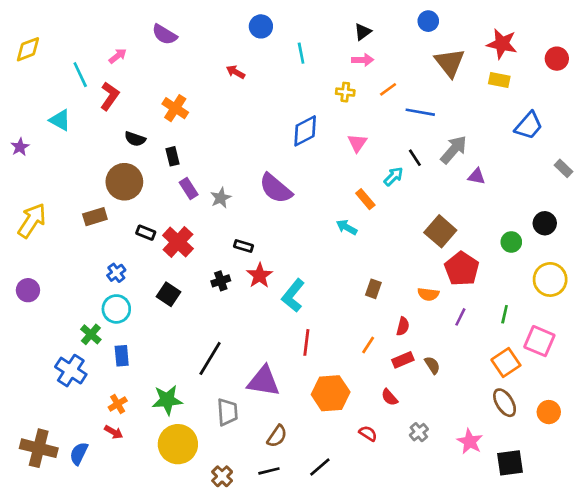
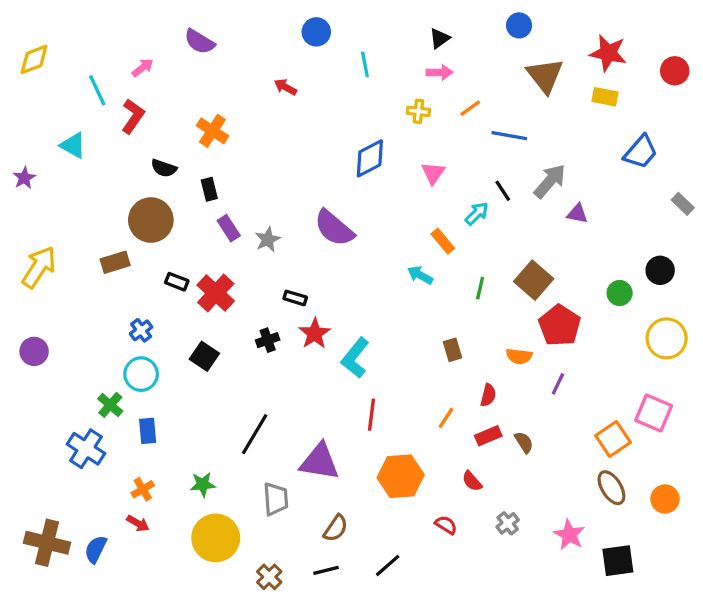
brown rectangle: (373, 289) -> (453, 350), turned -36
green line: (505, 314) -> (480, 288), moved
green star: (167, 400) -> (203, 484), size x0.7

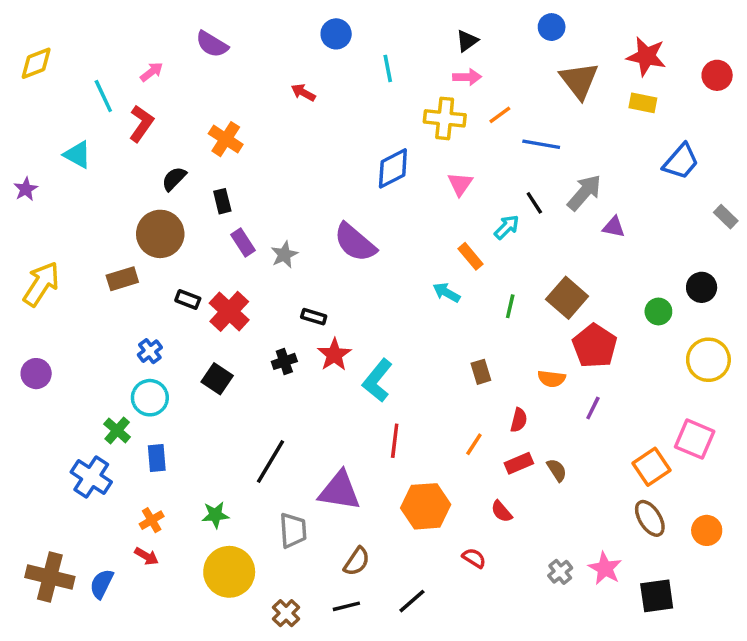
yellow cross: (418, 111) -> (445, 118), size x1.6
black semicircle: (164, 168) -> (174, 179), turned 115
gray cross: (508, 523) -> (560, 572), moved

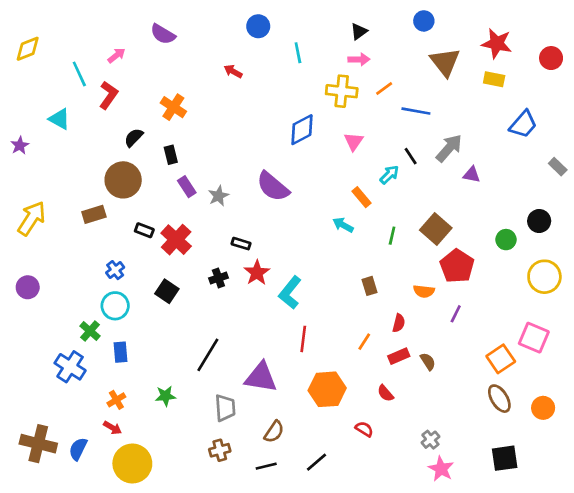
pink star: (605, 568) -> (441, 469), moved
yellow circle: (229, 572) -> (132, 463), moved
brown cross: (286, 613) -> (220, 450), moved, turned 30

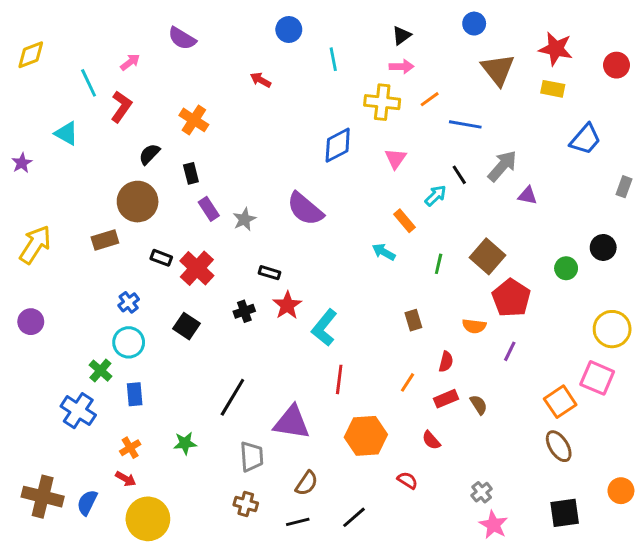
gray rectangle: (558, 167) -> (624, 187), turned 66
yellow circle: (544, 277) -> (612, 329), moved
orange circle: (543, 408) -> (621, 491), moved
brown cross: (220, 450) -> (246, 504), turned 30

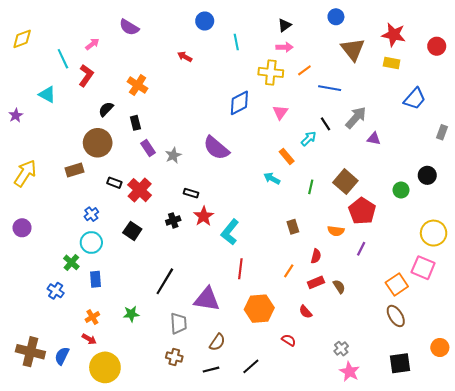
blue cross: (78, 411) -> (56, 291), size x0.7

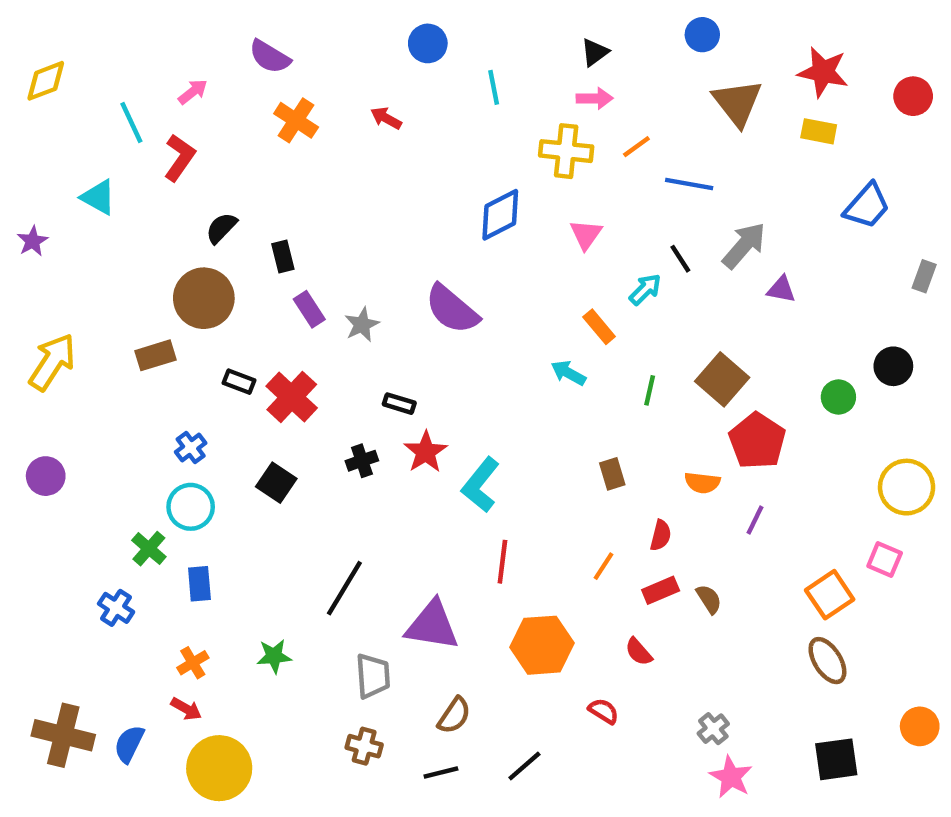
orange cross: (138, 85) -> (296, 120), moved
pink square: (423, 268) -> (885, 560), size x0.7

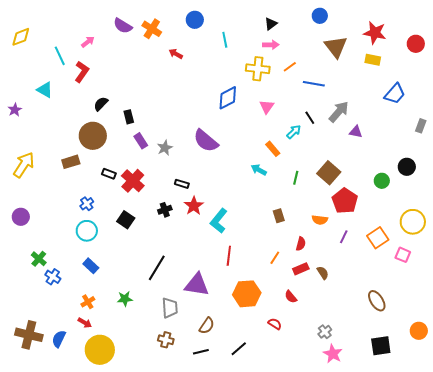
orange cross: (296, 120) -> (152, 29), moved
green cross: (149, 549) -> (39, 259), moved
blue rectangle: (199, 584) -> (91, 266), turned -42
orange square: (830, 595) -> (378, 238), moved

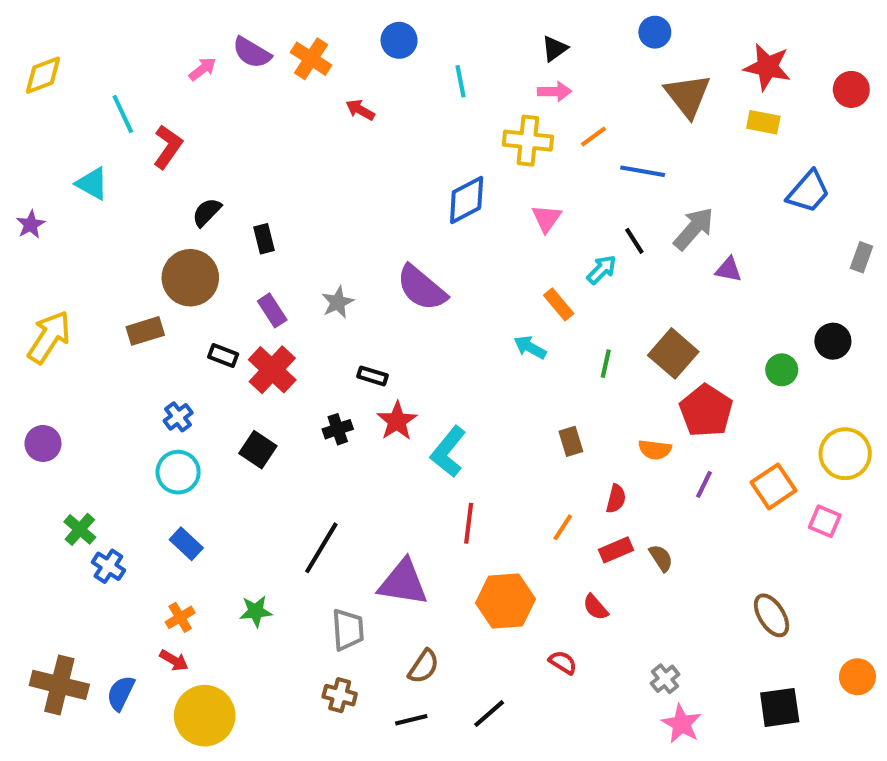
pink arrow: (88, 42) -> (203, 69), moved
purple rectangle: (141, 141) -> (272, 310), moved

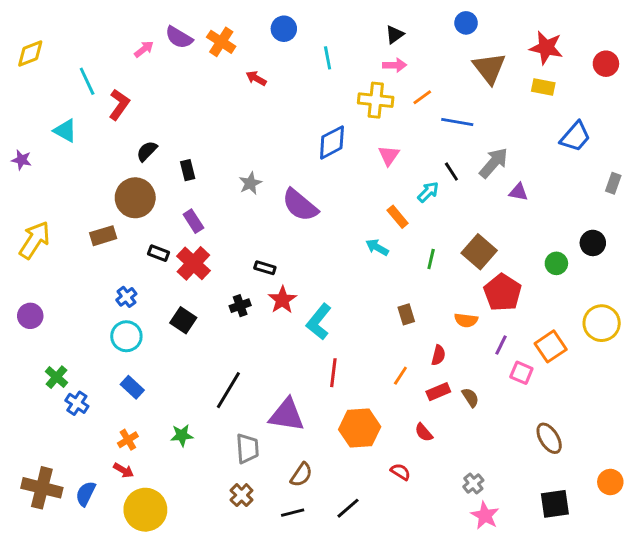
purple star: (31, 225) -> (21, 160), turned -30
gray star: (338, 302) -> (250, 183), moved
pink square: (825, 521) -> (521, 373), moved
brown cross: (340, 695) -> (242, 495), turned 30

